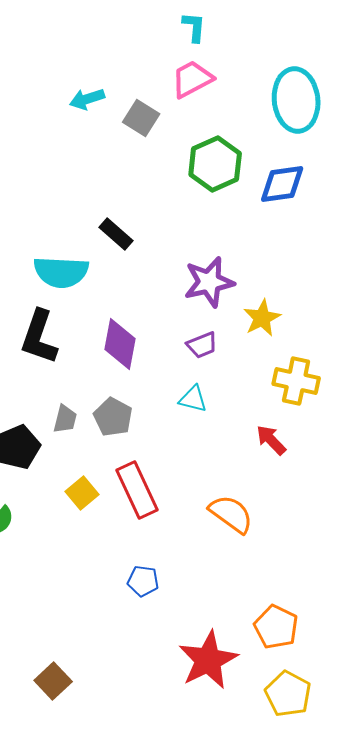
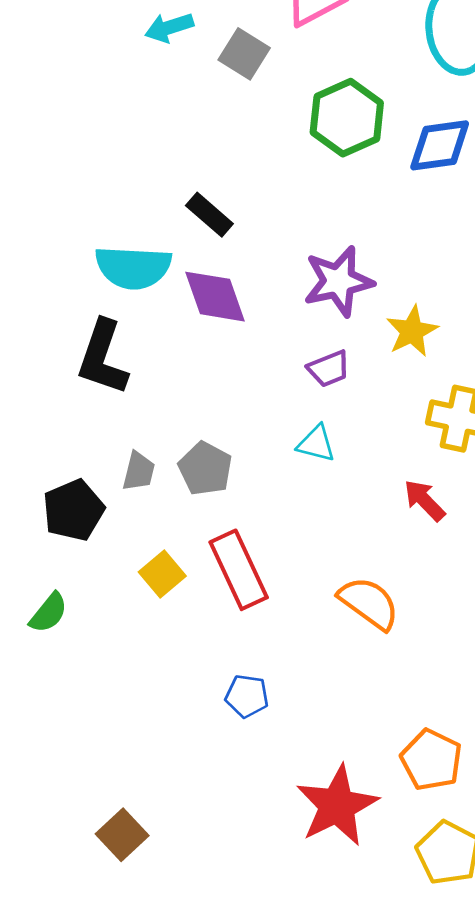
purple diamond: (120, 344) -> (215, 297), moved, turned -30

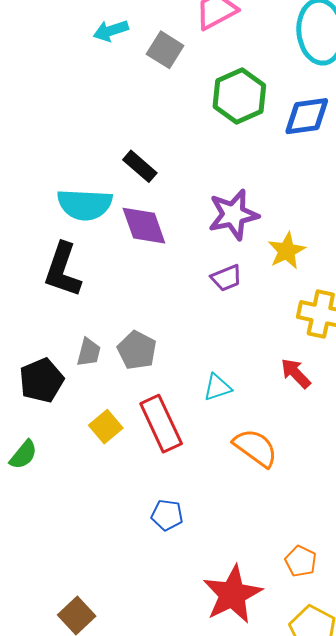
cyan triangle: (316, 444) -> (217, 387), moved, turned -32
orange pentagon: (431, 760) -> (301, 561), size x0.7

